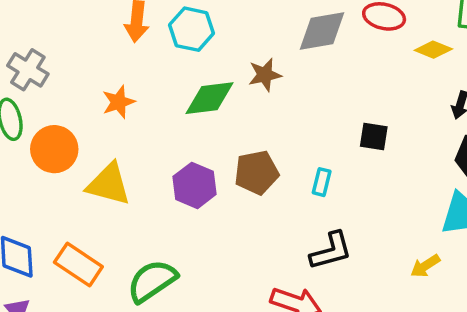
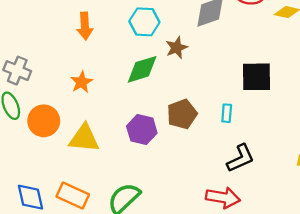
cyan hexagon: (192, 29) -> (144, 22), moved
black square: (374, 136) -> (257, 77), size x1.6

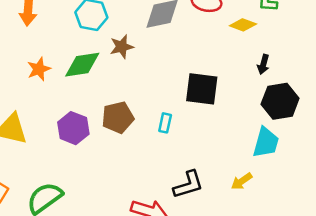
orange star: (82, 82) -> (39, 69), moved
black L-shape: (241, 158) -> (188, 185), moved

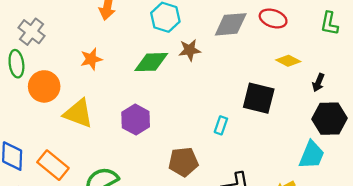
yellow diamond: (243, 25) -> (288, 61), moved
orange star: (39, 69) -> (91, 59), moved
brown pentagon: (118, 117) -> (183, 162), moved

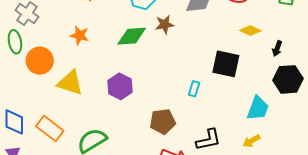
orange star: (91, 59) -> (80, 35), turned 30
cyan trapezoid: (312, 155) -> (258, 108), moved

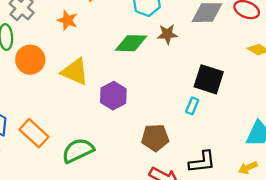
orange star: (80, 35) -> (67, 20), moved
black square: (226, 64) -> (209, 79), moved
yellow triangle: (70, 83) -> (75, 72), moved

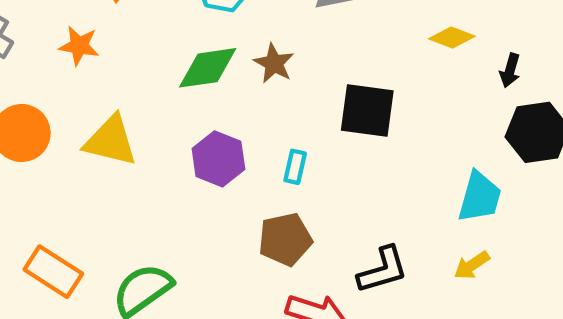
brown star: (167, 34) -> (274, 63), moved, turned -30
purple hexagon: (113, 96) -> (218, 159), moved
cyan rectangle: (192, 106) -> (295, 167), moved

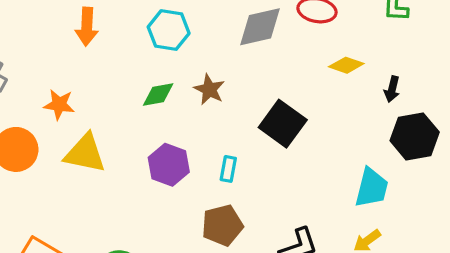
orange star: (79, 46) -> (59, 105), moved
green diamond: (208, 68) -> (158, 95), size x0.7
black square: (367, 110) -> (283, 124), turned 30

